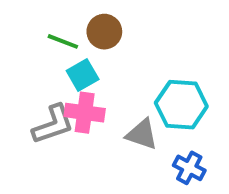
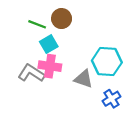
gray L-shape: (53, 124) -> (31, 73), turned -128
blue cross: (189, 168) -> (111, 99), turned 30

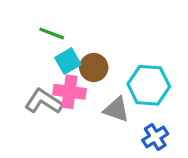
brown circle: (62, 19) -> (94, 67), moved

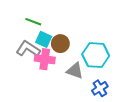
cyan square: (68, 61) -> (44, 39), turned -35
gray L-shape: (44, 101) -> (28, 49), moved

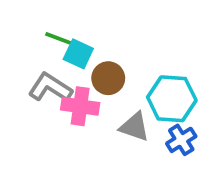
cyan square: (44, 39) -> (78, 54), moved
blue cross: (100, 88) -> (181, 140), moved

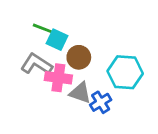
gray triangle: (134, 127) -> (80, 93), moved
blue cross: (181, 140) -> (101, 102), moved

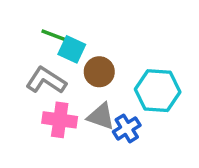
pink cross: (58, 78) -> (60, 120), moved

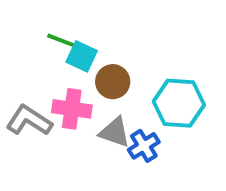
gray L-shape: (46, 80) -> (29, 121), moved
pink cross: (60, 120) -> (72, 109), moved

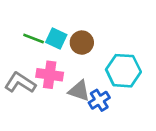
green line: (62, 41) -> (34, 39), moved
brown circle: (113, 82) -> (82, 43), moved

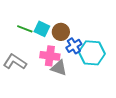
pink cross: (50, 75) -> (50, 56), moved
blue cross: (99, 100) -> (74, 46), moved

